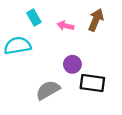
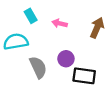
brown arrow: (96, 20) -> (97, 28), moved
gray semicircle: (48, 90) -> (38, 67), moved, turned 95

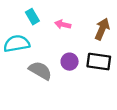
gray semicircle: (38, 67) -> (40, 71), turned -35
black rectangle: (84, 76) -> (99, 62), moved

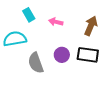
gray semicircle: (40, 71) -> (36, 63), turned -140

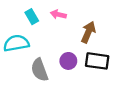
pink arrow: (56, 22) -> (58, 14), moved
brown arrow: (91, 26) -> (88, 32), moved

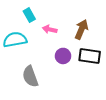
pink arrow: (58, 14) -> (50, 29), moved
gray semicircle: (40, 70) -> (30, 76), moved

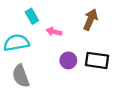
brown arrow: (81, 29) -> (90, 20), moved
gray semicircle: (30, 76) -> (21, 76), moved

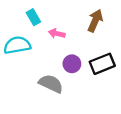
black rectangle: (97, 60) -> (102, 64), turned -30
gray semicircle: (21, 76) -> (51, 84), moved, turned 135

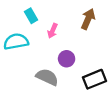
pink arrow: (57, 33) -> (53, 31), turned -80
black rectangle: (102, 64) -> (94, 79), moved

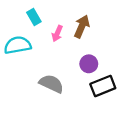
brown arrow: (88, 19) -> (82, 26), moved
purple circle: (67, 59) -> (89, 64), moved

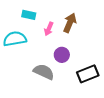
cyan rectangle: (34, 17) -> (29, 15), turned -48
purple circle: (89, 64) -> (62, 55), moved

